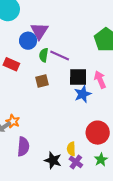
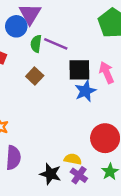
brown square: (42, 81) -> (35, 76), turned -32
yellow semicircle: (71, 149) -> (73, 159), turned 104

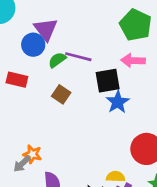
green semicircle: (36, 44) -> (57, 60), turned 56
pink arrow: (107, 72) -> (133, 60), moved, turned -55

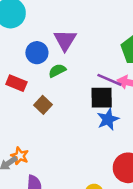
purple triangle: (46, 29) -> (65, 40), moved
purple line: (78, 57) -> (109, 80), moved
brown square: (61, 94) -> (43, 105), moved

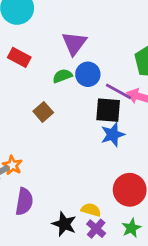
blue circle: (37, 53) -> (88, 74), moved
red rectangle: (16, 83) -> (19, 57), moved

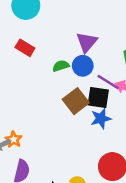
purple triangle: (74, 43) -> (87, 42), moved
brown square: (43, 112) -> (76, 101), moved, size x1.5

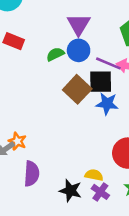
blue star: (101, 119) -> (107, 104), turned 30

